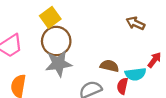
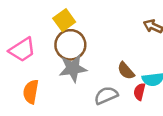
brown semicircle: (109, 66) -> (126, 71), turned -144

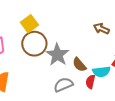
gray star: (73, 68) -> (57, 55), moved, turned -30

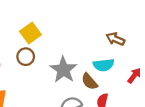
brown circle: (34, 44) -> (26, 57), moved, size x0.6
cyan semicircle: (101, 72) -> (104, 65), moved

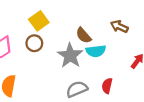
cyan semicircle: (104, 65) -> (96, 51), moved
brown semicircle: (89, 81) -> (84, 35), moved

